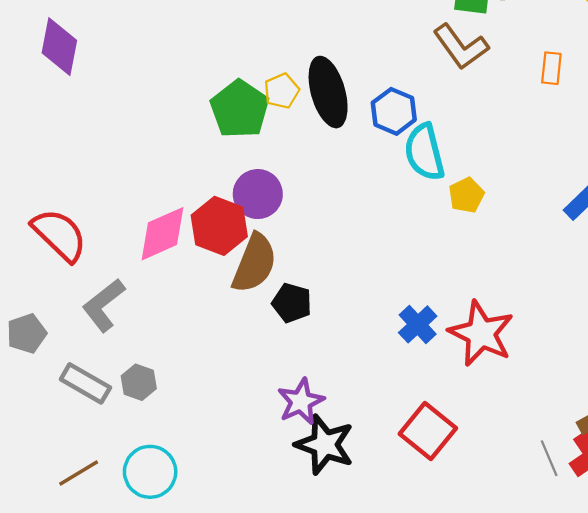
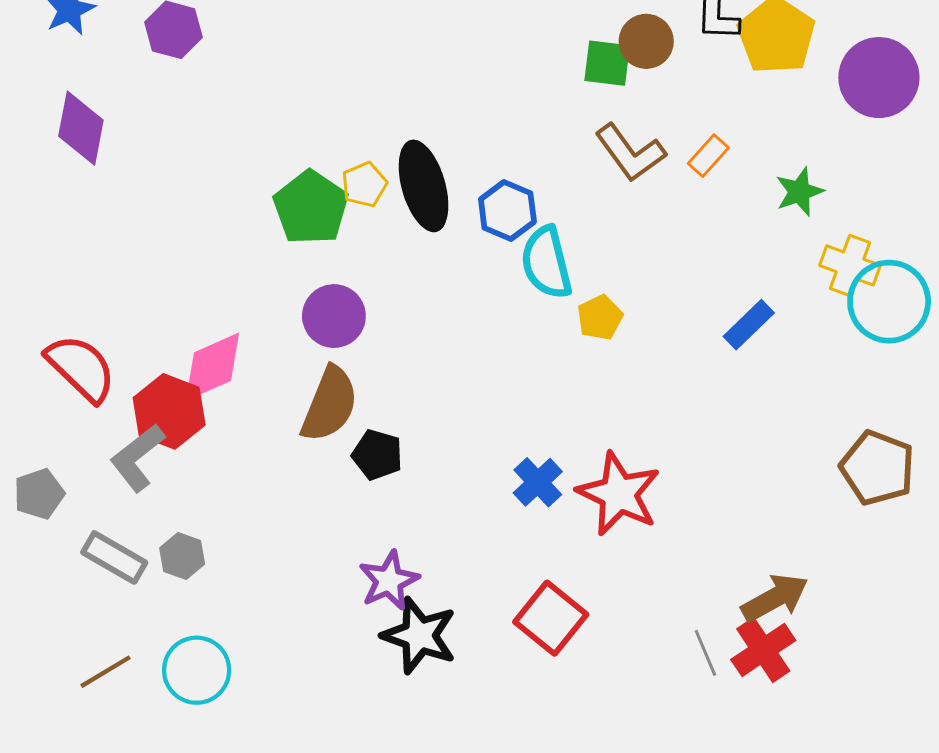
brown L-shape: (461, 47) -> (630, 153), moved
orange rectangle: (551, 68) -> (708, 156), turned 36
red hexagon: (219, 226) -> (169, 411), moved

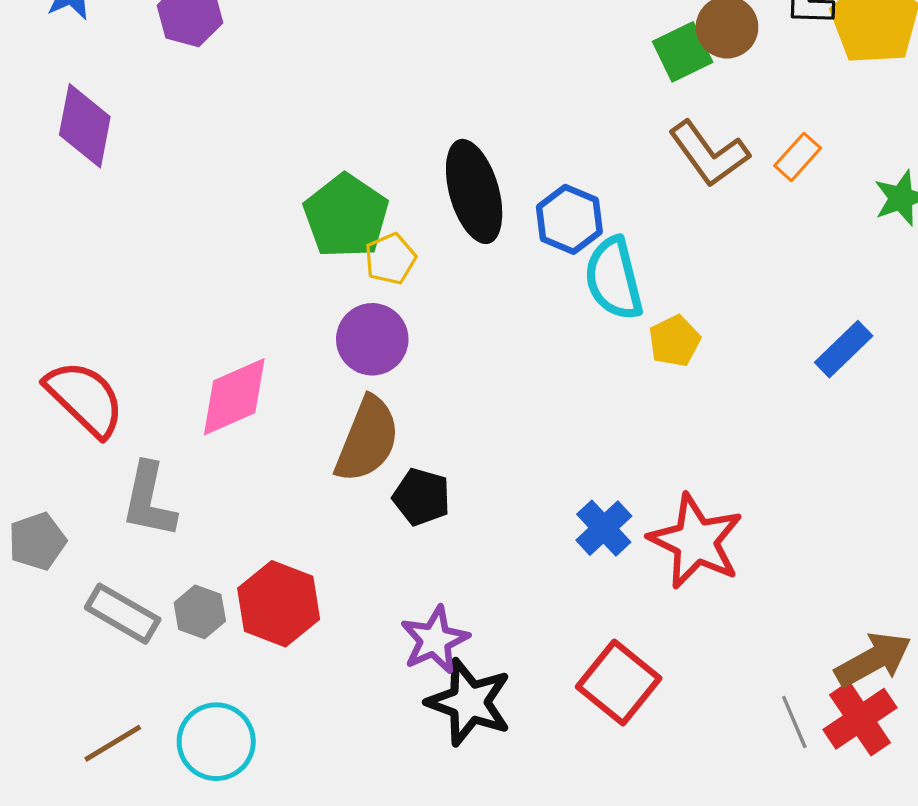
green square: (607, 63) -> (683, 52), turned -33
yellow pentagon: (364, 184) -> (390, 259), moved
red hexagon: (169, 411) -> (279, 604), moved
gray L-shape: (137, 458) -> (149, 500), turned -40

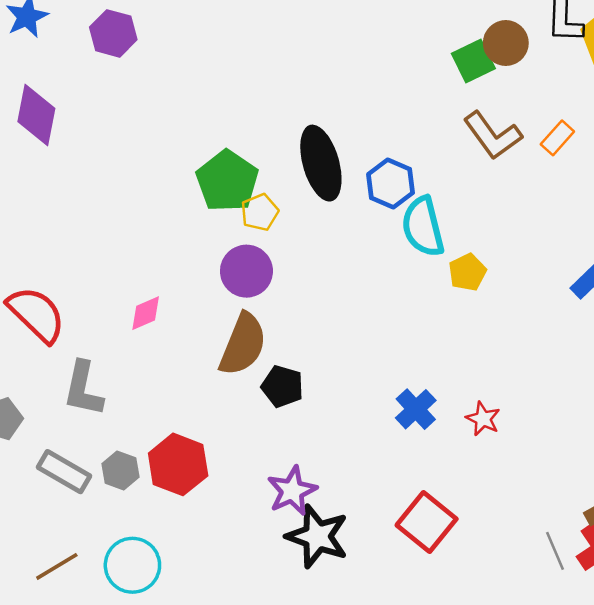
pink diamond: (234, 397) -> (146, 313), size x0.6
red star: (696, 541) -> (483, 419), size x0.5

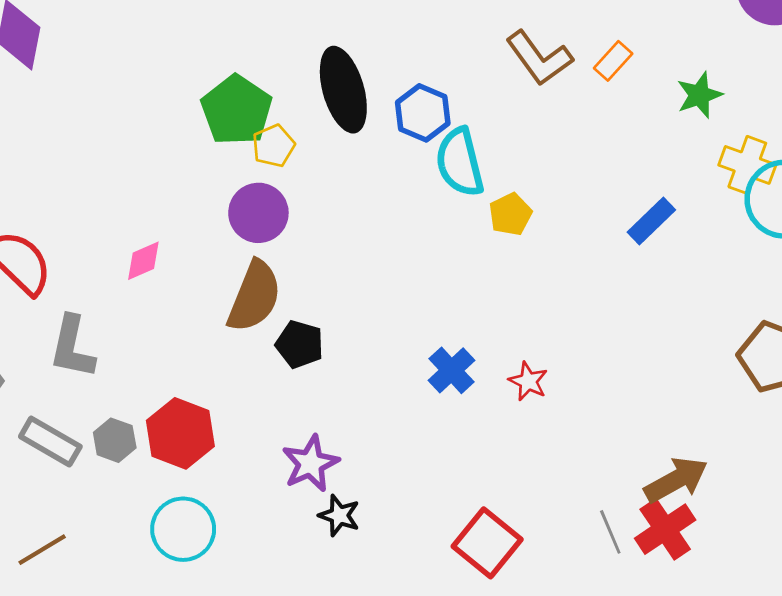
red square: (427, 522) -> (487, 543), moved
black star: (317, 536) -> (339, 515), size x0.6
cyan circle: (132, 565) -> (183, 529), moved

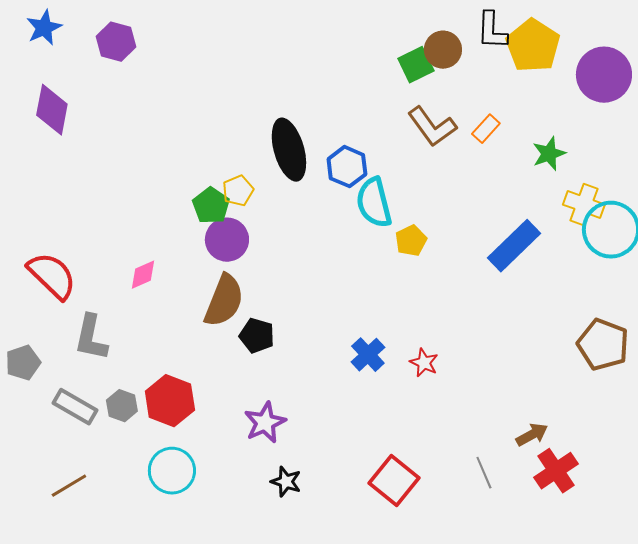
green pentagon: (237, 110) -> (211, 206), moved, size x0.7
blue rectangle: (651, 221) -> (514, 246), size x1.5
brown arrow: (676, 480) -> (532, 435), size x0.7
black star: (339, 515) -> (286, 482), moved
red cross: (665, 529) -> (556, 471), moved

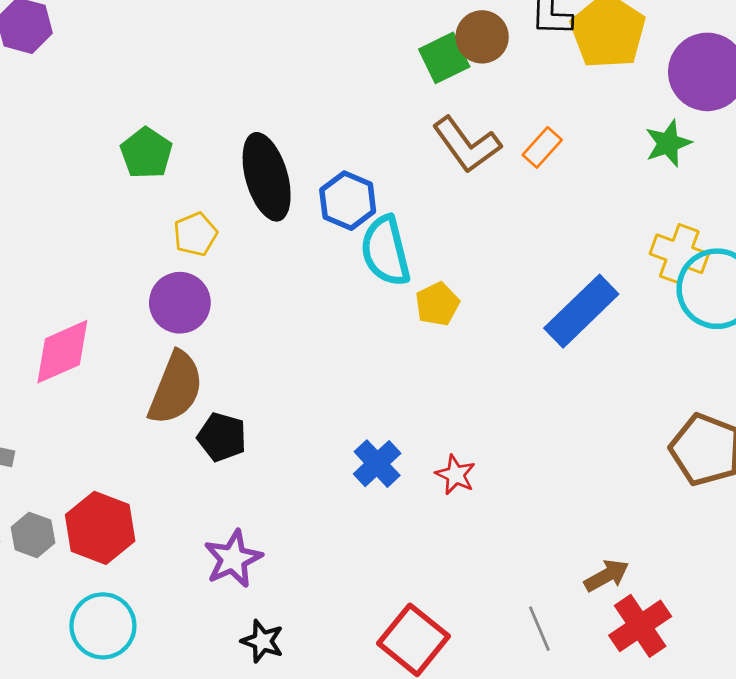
green star: (549, 154) -> (668, 143), moved
green pentagon: (211, 206) -> (146, 153), moved
pink diamond: (143, 275) -> (62, 352), size x1.6

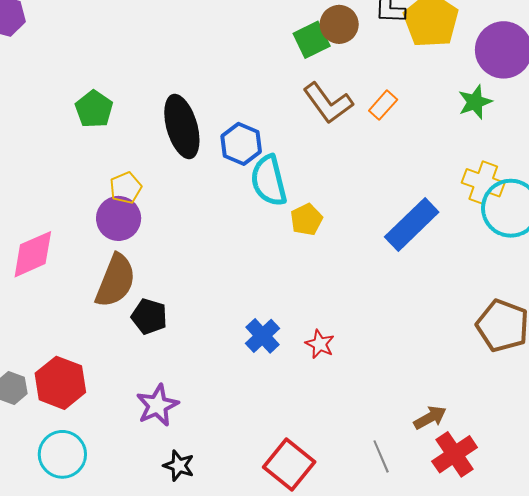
yellow pentagon: (195, 234) -> (126, 188), moved

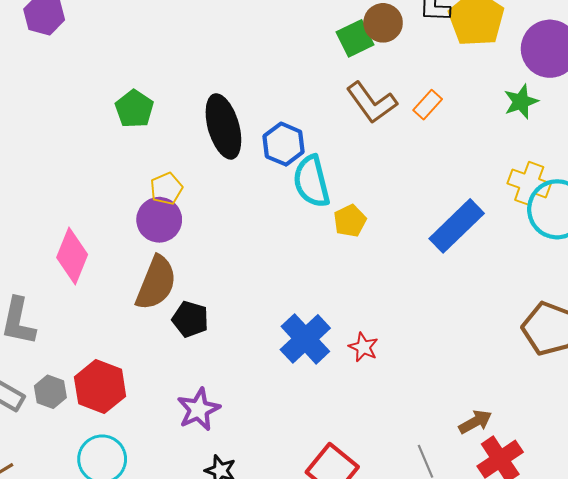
pink diamond: (33, 254) -> (72, 256), turned -44
blue cross: (263, 336) -> (305, 339), size x1.4

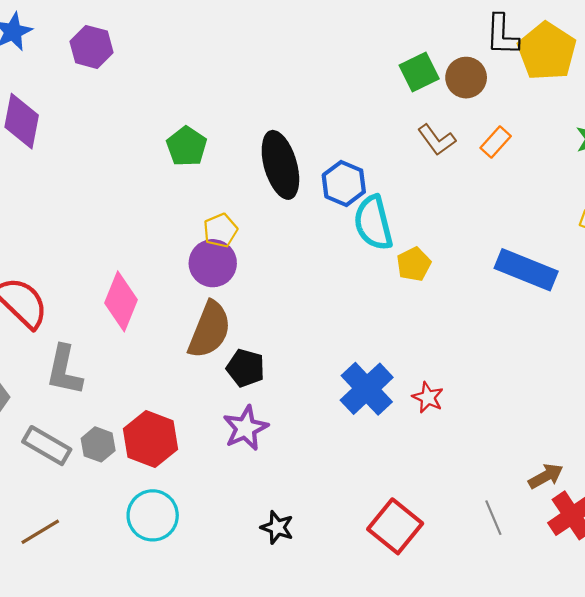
brown circle: (383, 23) -> (466, 78), moved
brown L-shape: (372, 103) -> (437, 140), size x0.7
blue rectangle: (457, 226) -> (526, 270), turned 66
purple star: (199, 409) -> (246, 428), moved

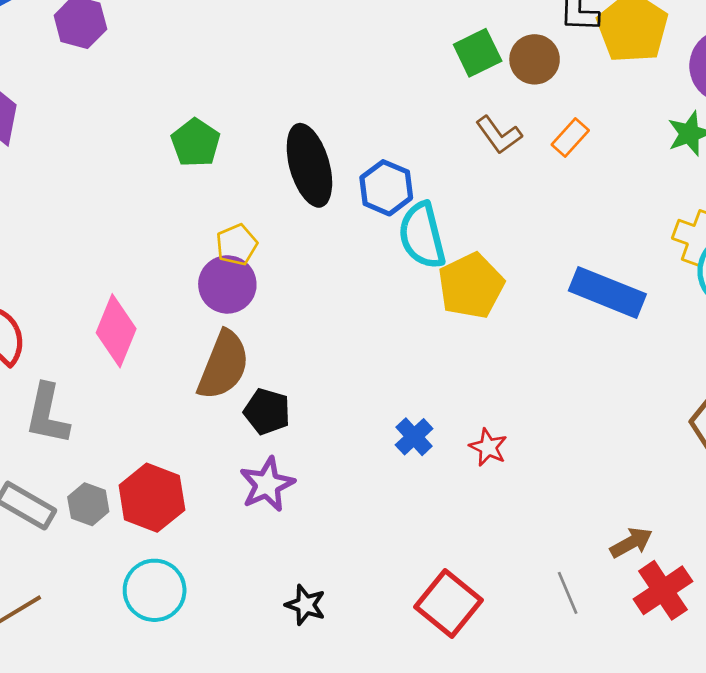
yellow pentagon: (414, 264) -> (471, 286), size x1.6
blue cross: (367, 389) -> (414, 437), size x0.6

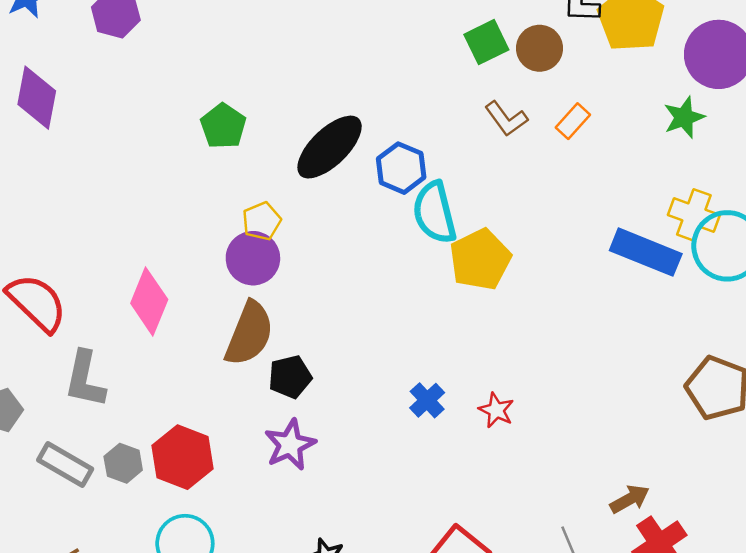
black ellipse: (309, 165) -> (330, 147), turned 62
blue rectangle: (607, 292) -> (646, 252), moved
black pentagon: (267, 412) -> (290, 377), turned -30

